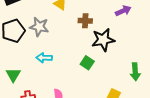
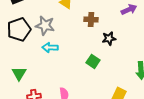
black star: (103, 40) -> (109, 38), size x0.6
cyan arrow: (44, 58) -> (50, 47), moved

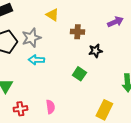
gray star: (45, 25) -> (31, 38), turned -30

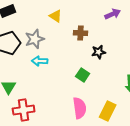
purple arrow: (115, 22) -> (113, 14), moved
pink semicircle: (50, 107) -> (80, 108), moved, size x1.5
red cross: (20, 109) -> (24, 110), size x1.5

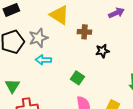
yellow triangle: (56, 16) -> (59, 15), size x1.5
green square: (83, 75) -> (77, 78), moved

